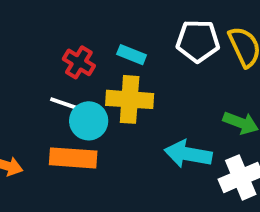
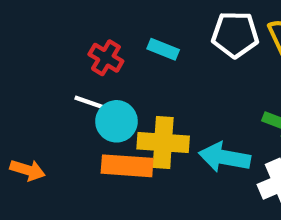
yellow cross: (130, 99) -> (163, 142), moved
orange rectangle: (73, 158) -> (127, 166), moved

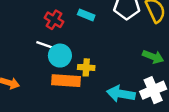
yellow cross: (163, 142) -> (86, 67), size x0.6
cyan arrow: (225, 157) -> (121, 94), moved

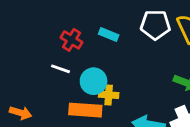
cyan circle: (60, 56) -> (94, 81), moved

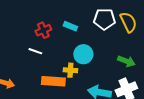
red cross: (71, 40) -> (43, 30), turned 35
cyan circle: (94, 81) -> (83, 54), moved

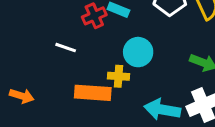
red cross: (43, 30) -> (94, 16), moved

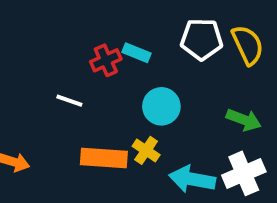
yellow cross: (118, 76) -> (146, 150), moved, turned 30

